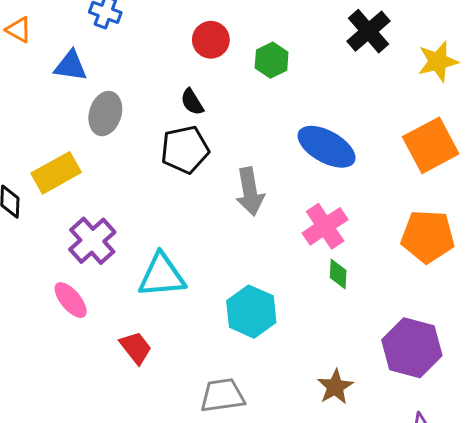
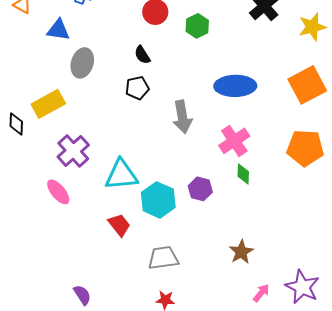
blue ellipse: (327, 147) -> (235, 86), turned -30
black pentagon: (185, 150) -> (137, 88), size x0.7
cyan hexagon: (251, 312) -> (158, 200), moved
red trapezoid: (136, 348) -> (119, 225), moved
purple hexagon: (412, 348) -> (200, 189), moved, size x0.6

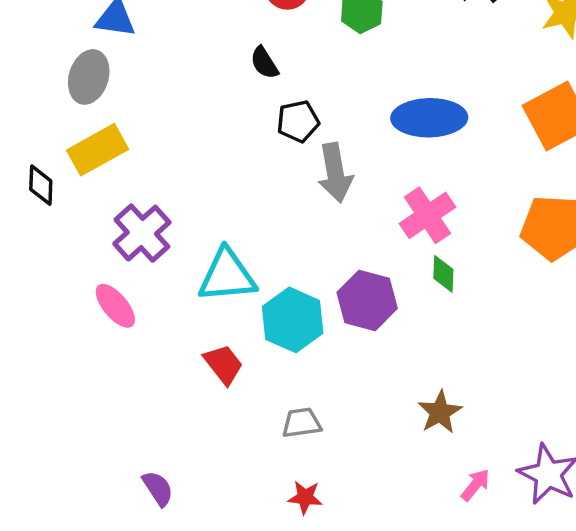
gray ellipse: (82, 63) -> (89, 77), moved
black pentagon: (137, 88) -> (298, 121), moved
purple hexagon: (200, 189) -> (367, 300), size x1.4
gray trapezoid: (163, 258) -> (302, 423), size x0.7

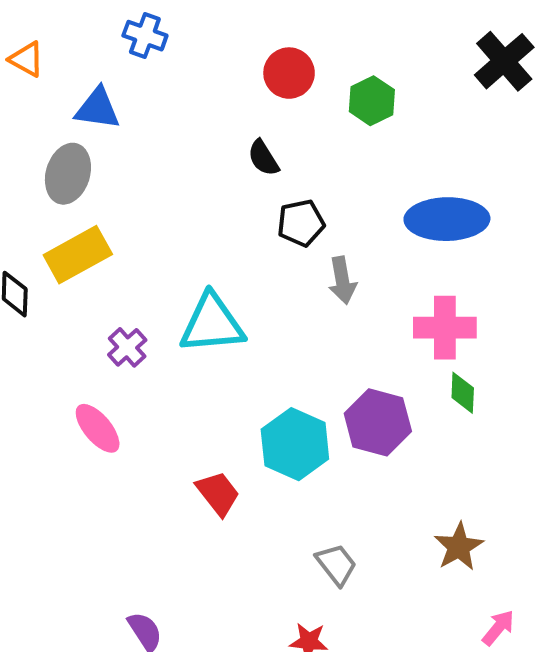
gray arrow: (335, 173) -> (342, 280), size x0.7
pink cross: (427, 215) -> (445, 328), turned 34
purple cross: (142, 233) -> (127, 347), size x0.6
cyan triangle: (227, 276) -> (212, 324), moved
gray trapezoid: (302, 423) -> (336, 564), moved, turned 60

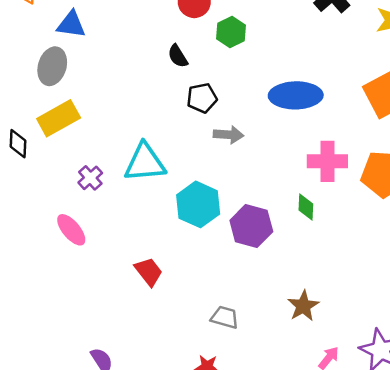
green hexagon: (372, 101) -> (231, 32), moved
gray arrow: (342, 280) -> (229, 135), turned -76
pink cross: (445, 328) -> (327, 161), moved
cyan hexagon: (295, 444) -> (198, 204), moved
gray trapezoid: (336, 564) -> (225, 317), turned -36

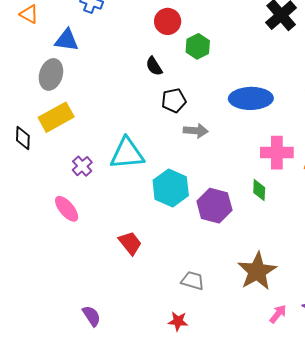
brown star: (303, 306) -> (257, 271), size x1.5

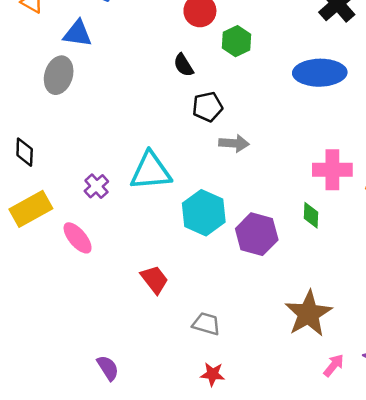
blue ellipse: (251, 98) -> (320, 73), moved
yellow rectangle: (56, 117) -> (31, 209), moved
gray trapezoid: (193, 281) -> (206, 324), moved

